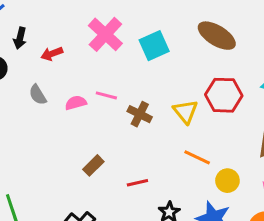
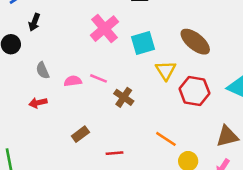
red arrow: (52, 54) -> (38, 103), moved
yellow triangle: (185, 112) -> (166, 70), moved

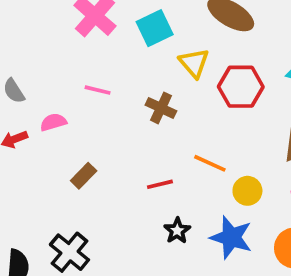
pink semicircle: (73, 81) -> (53, 122), moved
brown cross: (124, 97) -> (161, 108), moved
red line: (114, 153) -> (160, 184), moved

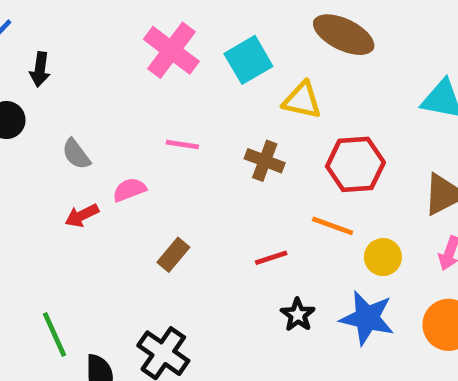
yellow triangle: (194, 63) -> (302, 100), turned -32
red hexagon: (241, 87) -> (355, 164), moved

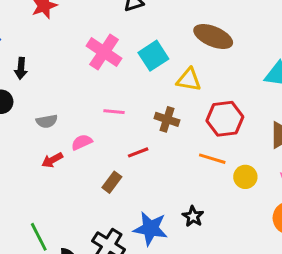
gray semicircle: (76, 154) -> (47, 121), turned -60
red line: (271, 258) -> (138, 152), moved
blue star: (367, 318) -> (150, 229), moved

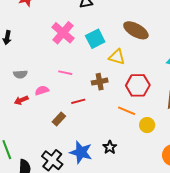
brown cross: (167, 119) -> (100, 82), turned -35

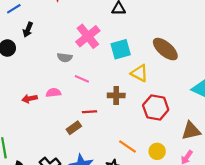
gray semicircle: (20, 74) -> (65, 57), moved
orange line: (127, 111) -> (127, 146), moved
brown rectangle: (59, 119) -> (74, 128), moved

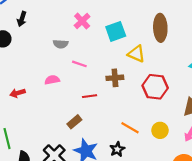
pink cross: (88, 36) -> (82, 21), size x0.7
brown ellipse: (165, 49) -> (160, 28), turned 52
red arrow: (30, 99) -> (18, 93), moved
brown rectangle: (74, 128) -> (74, 122), moved

